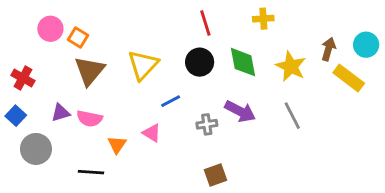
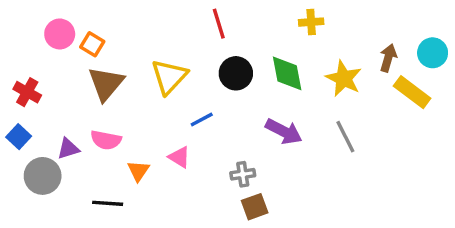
red line: (205, 23) -> (219, 24), moved
purple triangle: (61, 113) -> (68, 149), moved
gray cross: (207, 124) -> (243, 174), moved

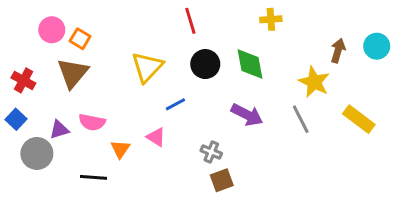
yellow star: (344, 78) -> (314, 82), moved
brown triangle: (106, 84) -> (73, 73), moved
yellow rectangle: (412, 92) -> (359, 119), moved
gray cross: (243, 174) -> (211, 152), turned 30

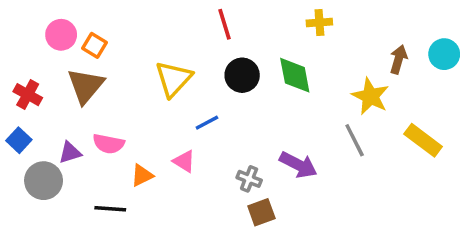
purple arrow: (247, 115) -> (298, 165), moved
orange triangle: (120, 149) -> (142, 175), turned 30

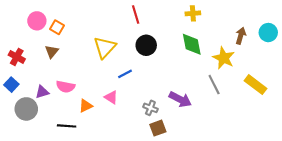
green diamond: (295, 75) -> (192, 44), moved
brown triangle: (86, 86) -> (52, 52), size x0.6

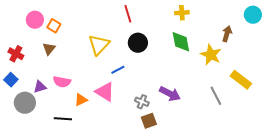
cyan circle: (268, 33) -> (253, 15), moved
gray line: (214, 85) -> (216, 96), moved
pink triangle: (111, 97) -> (105, 92), size x1.5

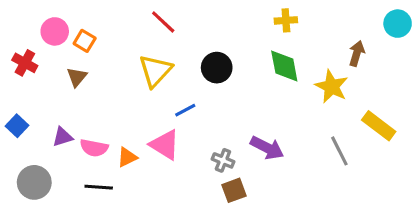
red line: (128, 14) -> (163, 22), moved, turned -30
red cross: (16, 54) -> (25, 63), moved
pink semicircle: (62, 82) -> (94, 148), moved
gray circle: (25, 103) -> (34, 182), moved

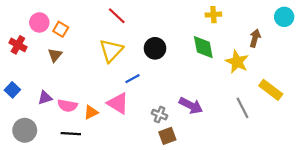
yellow cross: (286, 20) -> (213, 15), moved

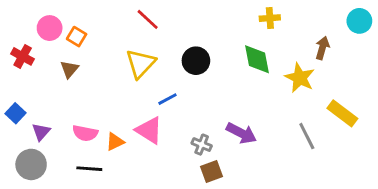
purple triangle: (45, 98) -> (41, 132), moved, turned -32

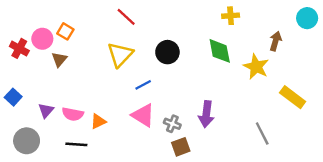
pink circle: (50, 28) -> (42, 39), moved
pink triangle: (149, 130) -> (143, 115), moved
purple triangle: (41, 132) -> (46, 110), moved
purple arrow: (241, 133) -> (206, 114), turned 70
gray line: (307, 136) -> (262, 133), moved

